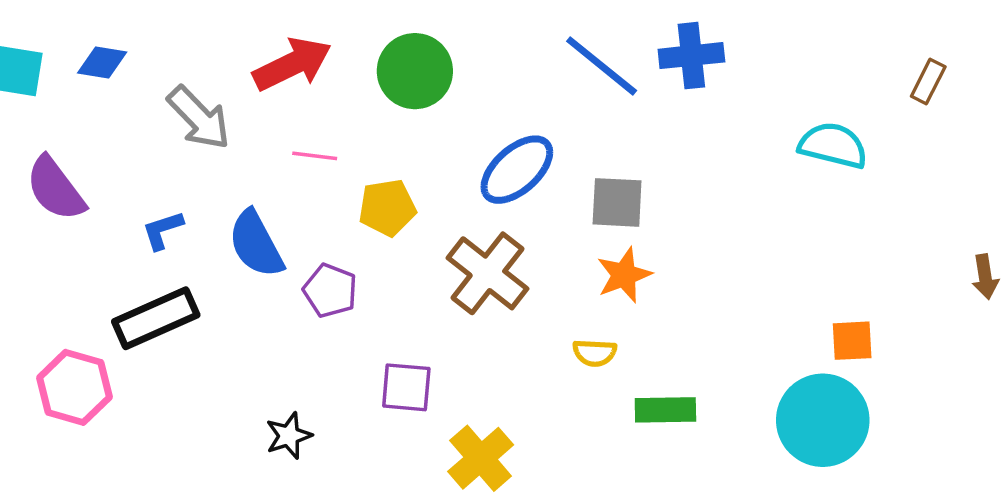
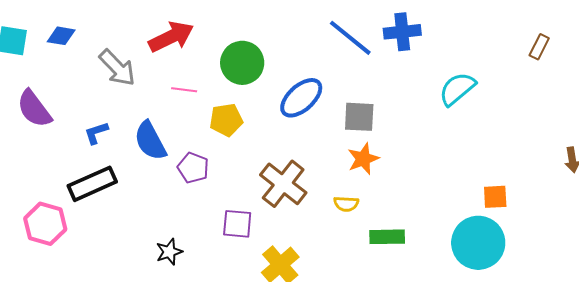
green circle: (415, 71) -> (242, 63), moved
cyan semicircle: (833, 145) -> (457, 89), moved, turned -54
brown cross: (487, 273) -> (283, 184), moved

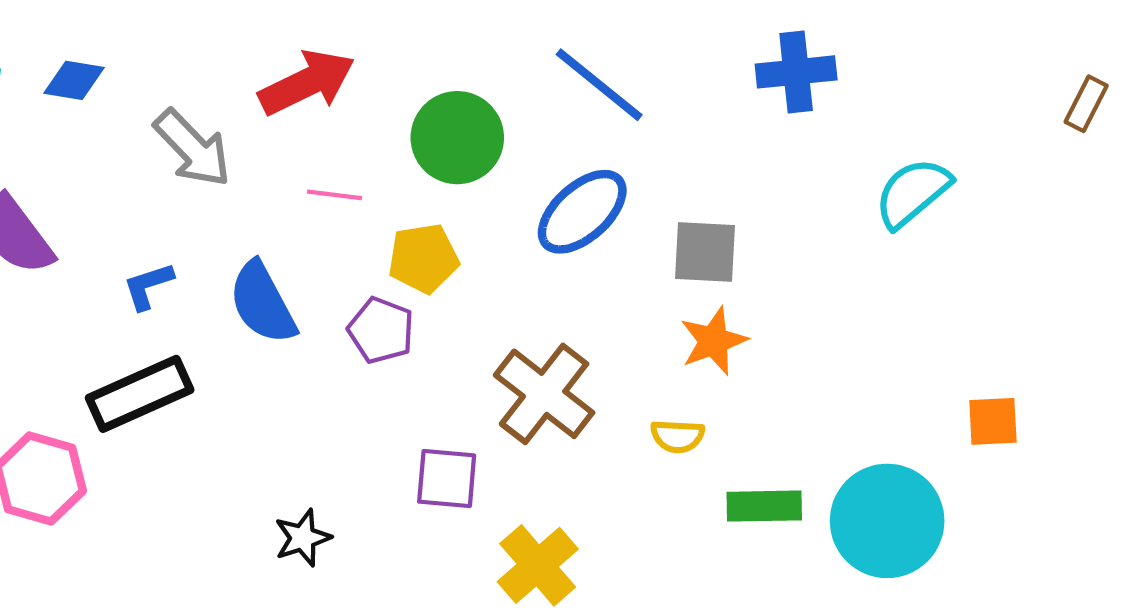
blue line: (350, 38) -> (599, 85), moved
purple pentagon: (193, 168) -> (381, 330), moved
cyan circle: (478, 243) -> (887, 521), moved

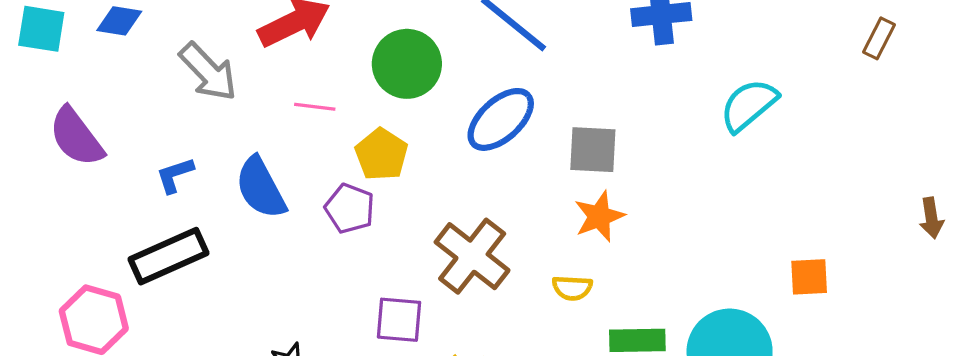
yellow pentagon: (423, 258) -> (381, 154), turned -30

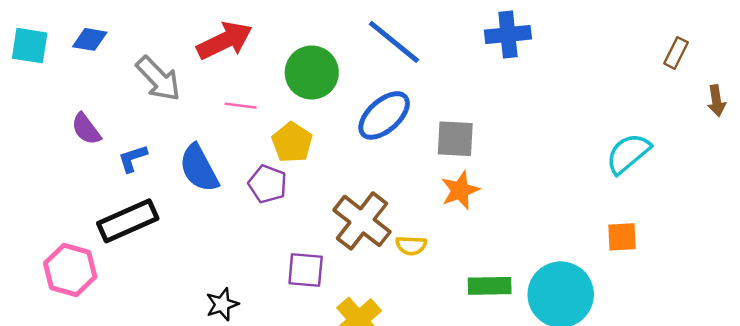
cyan semicircle: (749, 105) -> (628, 153), moved
purple semicircle: (76, 137) -> (86, 129), moved, size x0.7
brown arrow: (931, 218) -> (716, 101), moved
yellow semicircle: (572, 288) -> (411, 245), moved

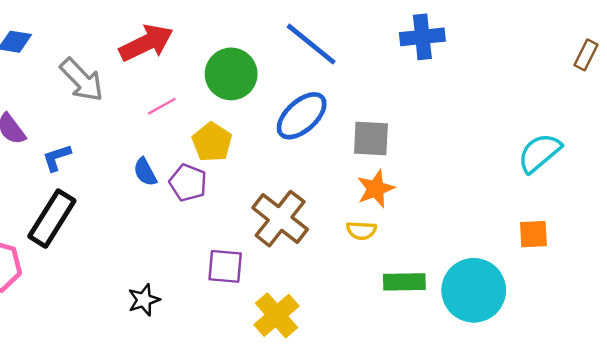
pink line: (241, 106) -> (162, 106), turned -36
blue semicircle: (199, 168) -> (145, 172), moved, size x0.6
black rectangle: (128, 221) -> (52, 219), turned -34
yellow semicircle: (411, 245) -> (361, 231), moved

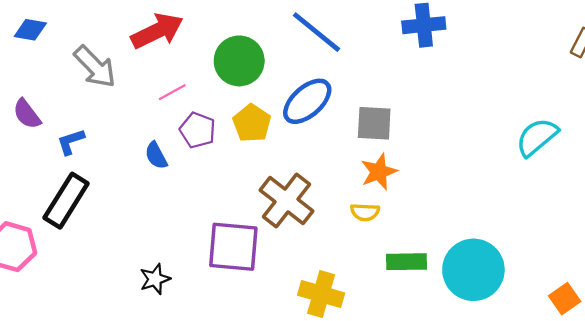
yellow pentagon: (212, 142) -> (252, 123), moved
purple pentagon: (188, 183) -> (198, 130), moved
orange square: (533, 234) -> (565, 299), moved, turned -32
purple square: (225, 266) -> (233, 247), size x1.5
yellow cross: (277, 315) -> (321, 294), moved, turned -33

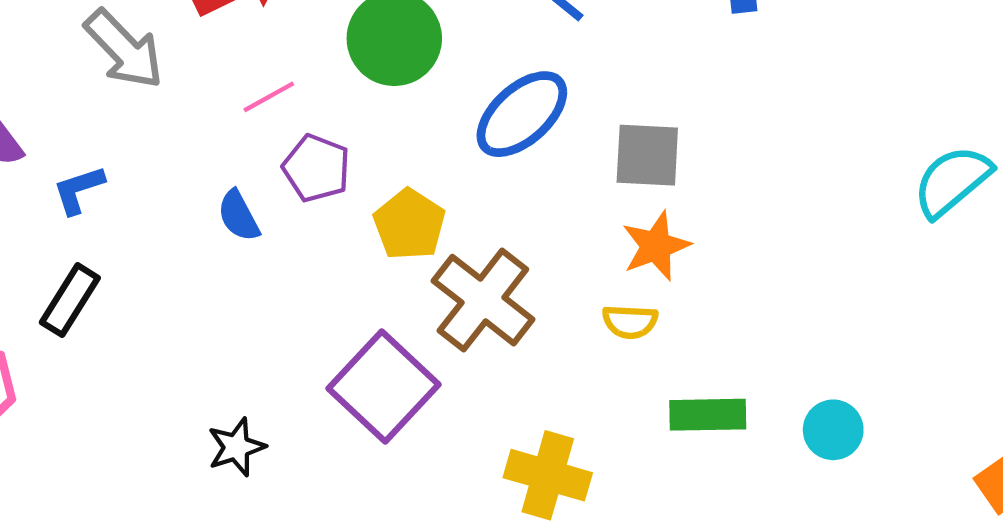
yellow pentagon: (252, 123) -> (409, 224), moved
black rectangle: (66, 201) -> (70, 300), size x0.7
purple square: (233, 247) -> (383, 387), turned 38
cyan circle: (473, 270) -> (833, 430), size x0.5

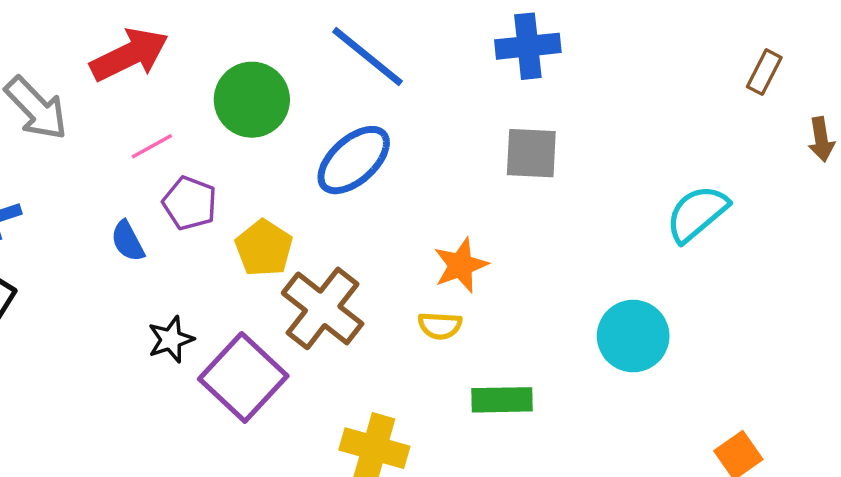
gray square: (647, 155) -> (531, 153), moved
cyan circle: (833, 430) -> (633, 336), moved, size x1.5
black star: (236, 447) -> (171, 339), moved

